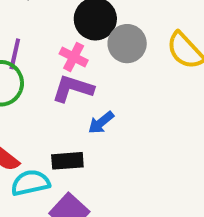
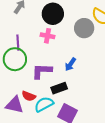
gray circle: (127, 44) -> (84, 28), moved
purple L-shape: (73, 89) -> (42, 71), moved

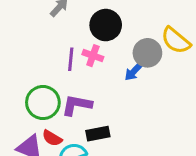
purple line: (18, 43) -> (71, 59), moved
green circle: (15, 59) -> (43, 102), moved
blue arrow: (70, 64) -> (134, 72), moved

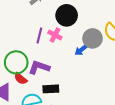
red semicircle: (52, 138) -> (21, 79), moved

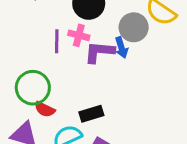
blue arrow: (81, 50) -> (121, 48), turned -56
purple L-shape: (39, 67) -> (99, 52), moved

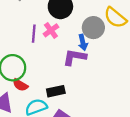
pink cross: (79, 35) -> (51, 30), turned 35
purple L-shape: (99, 52) -> (75, 57), moved

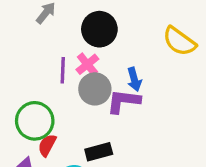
gray circle: (93, 28) -> (95, 89), moved
red semicircle: (20, 85) -> (47, 145), turned 91

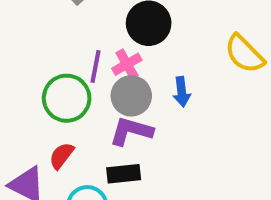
purple L-shape: (123, 101) -> (131, 131), moved
green circle: (35, 121) -> (67, 98), moved

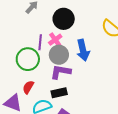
blue arrow: (182, 92) -> (83, 50), size x1.5

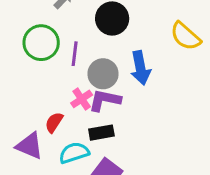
pink cross: (55, 40) -> (82, 99), moved
green circle: (28, 59) -> (41, 43), moved

